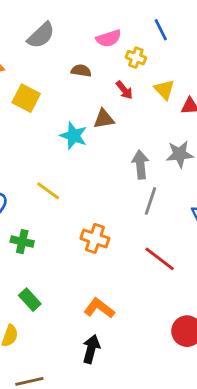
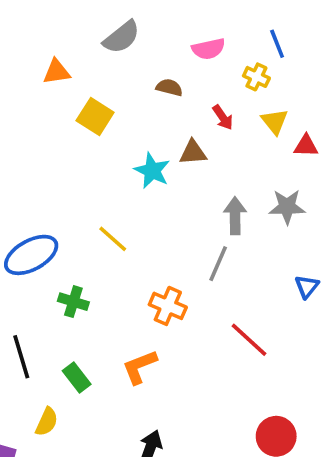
yellow cross: (136, 58) -> (256, 77), moved
gray line: (151, 201) -> (218, 264), moved
orange L-shape: (99, 308) -> (140, 367), moved, turned -64

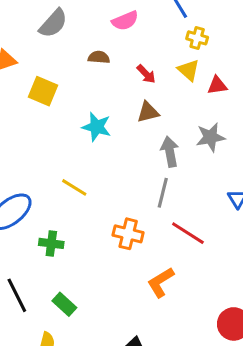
yellow cross: (256, 77) -> (197, 38), moved
brown triangle: (193, 152) -> (148, 112), moved
red line: (249, 340) -> (188, 233), moved
orange L-shape: (140, 367) -> (161, 282), moved

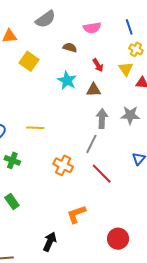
cyan star: (97, 127) -> (67, 80), moved
yellow line: (74, 187) -> (35, 128), turned -42
orange L-shape: (161, 282) -> (76, 214), moved

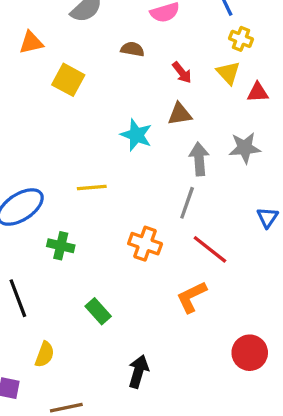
cyan star: (67, 80) -> (136, 135), moved
green rectangle: (12, 201) -> (98, 311), moved
orange L-shape: (76, 214) -> (191, 297), moved

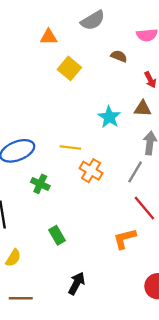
orange cross: (145, 244) -> (91, 171), moved

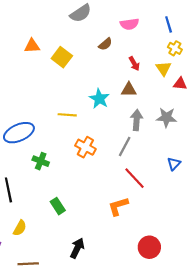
orange triangle: (49, 37) -> (32, 46), moved
brown semicircle: (119, 56) -> (105, 44), turned 120
yellow line: (70, 147) -> (67, 115), moved

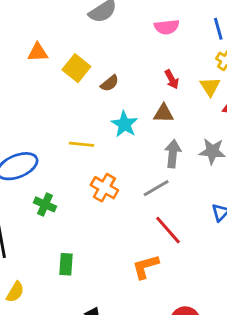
brown semicircle: (105, 44) -> (110, 83), moved
gray line: (125, 146) -> (156, 188), turned 30
green rectangle: (58, 206) -> (66, 264), turned 35

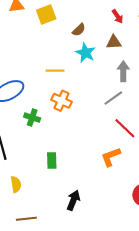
yellow square: (76, 68) -> (46, 14), turned 36
brown semicircle: (110, 83) -> (79, 30), moved
orange cross: (104, 188) -> (61, 101), moved
yellow semicircle: (15, 292) -> (16, 184), turned -35

